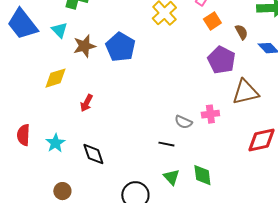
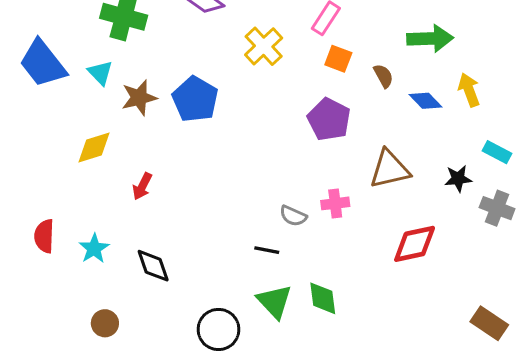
orange square: (212, 21) -> (338, 59), turned -36
purple pentagon: (221, 60) -> (329, 119), moved
green triangle: (171, 177) -> (275, 301), size x1.4

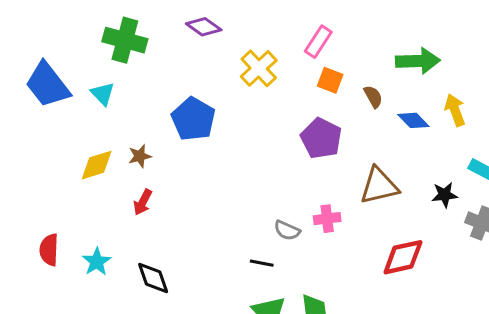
brown star: (139, 98) -> (140, 156), moved, size x0.7

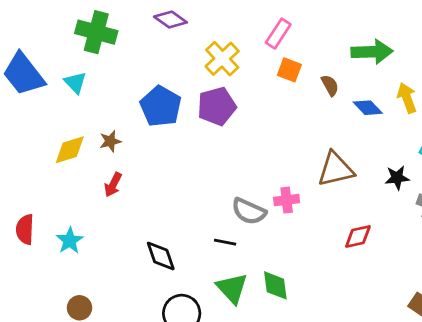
purple pentagon: (321, 138) -> (217, 106), moved, turned 30
gray semicircle: (287, 230) -> (249, 211), size x1.4
red diamond: (403, 257) -> (358, 236), size x0.7
black diamond: (153, 278) -> (161, 256), moved

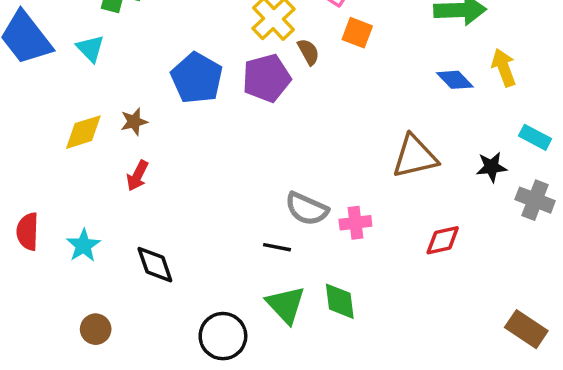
brown semicircle: (330, 85) -> (308, 52), moved
pink cross: (287, 200) -> (355, 223), moved
black diamond: (161, 256) -> (155, 265), moved

